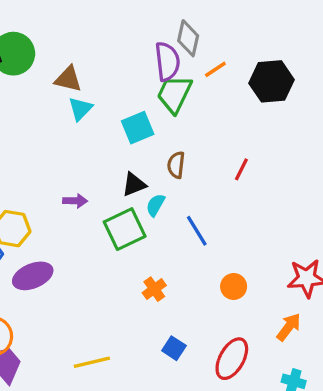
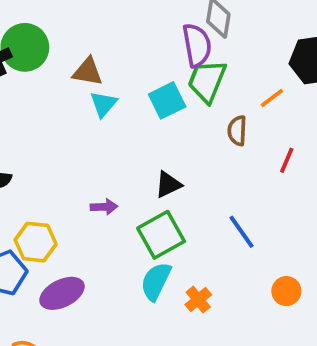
orange line: (215, 69) -> (272, 98), moved
cyan square: (138, 128) -> (167, 100), moved
brown semicircle: (176, 165) -> (237, 131), moved
cyan semicircle: (155, 205) -> (156, 281), moved, size x1.5

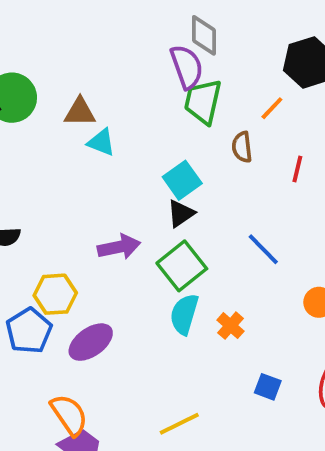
cyan square: (167, 100) -> (182, 180), moved
cyan triangle: (103, 104) -> (101, 142), turned -40
purple arrow: (104, 207) -> (119, 247), size x1.5

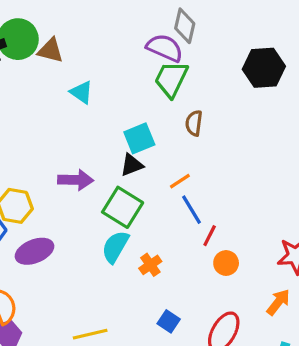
purple semicircle: (187, 67) -> (165, 48), turned -60
orange line: (272, 108) -> (180, 181), moved
brown triangle: (80, 112) -> (50, 50), moved
red line: (297, 169) -> (210, 236), moved
green square: (182, 266) -> (123, 207), turned -33

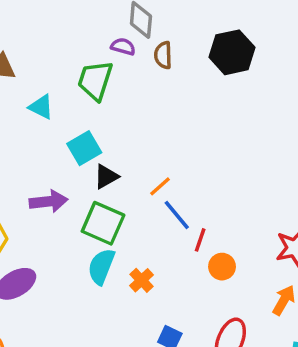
purple semicircle: (165, 48) -> (123, 46), size x0.6
green trapezoid: (171, 79) -> (95, 80), moved
brown semicircle: (194, 123) -> (163, 55), moved
cyan square: (139, 138) -> (84, 148), moved

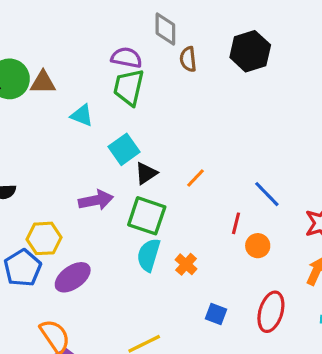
purple semicircle: (123, 46) -> (126, 58), moved, size x1.4
blue line: (177, 215) -> (267, 194), moved

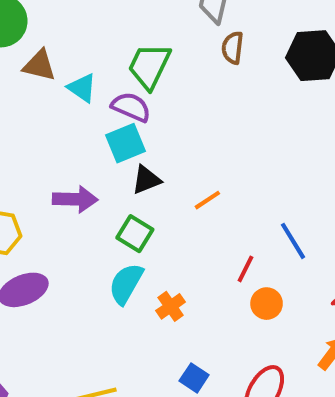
purple semicircle: (126, 58) -> (131, 107), moved
brown triangle: (43, 82) -> (39, 65), moved
green square: (147, 216) -> (135, 234), size x0.7

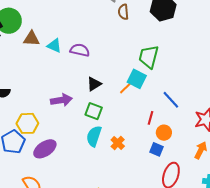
green trapezoid: (149, 66) -> (149, 57), moved
cyan square: (125, 143) -> (137, 79), moved, turned -30
blue square: (194, 378) -> (156, 149), moved

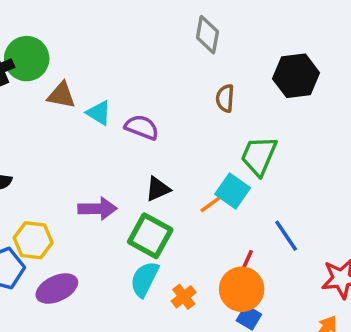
brown semicircle: (123, 12) -> (225, 98), moved
green square: (94, 111) -> (150, 236), size x1.4
orange circle: (164, 133) -> (242, 289), moved, size x1.6

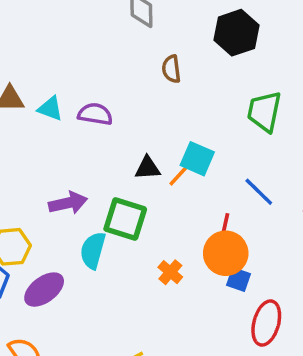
green trapezoid: (259, 156) -> (264, 111), moved
black triangle: (158, 189) -> (147, 168), moved, turned 32
cyan semicircle: (144, 279) -> (93, 250), moved

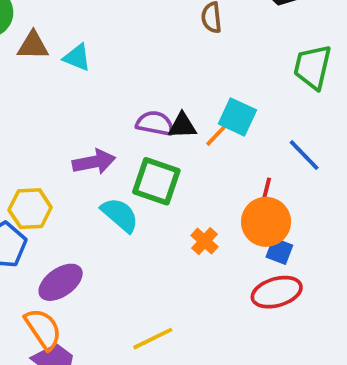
purple semicircle: (95, 114) -> (155, 123), moved
cyan semicircle: (93, 250) -> (120, 215), turned 114
purple ellipse: (44, 290) -> (61, 282), moved
red ellipse: (266, 323) -> (277, 292), moved, turned 57

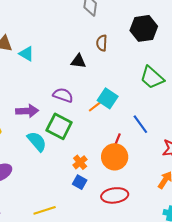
green trapezoid: (313, 67) -> (152, 78), turned -70
black triangle: (182, 126) -> (78, 61), moved
blue square: (279, 251) -> (80, 182), moved

